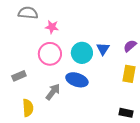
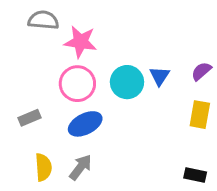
pink star: (52, 27) -> (81, 42), size x1.5
blue ellipse: (77, 80) -> (85, 124), moved, turned -45
gray arrow: (53, 92) -> (81, 167), moved

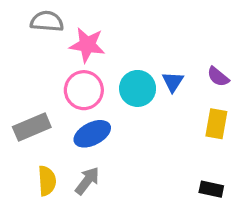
purple semicircle: (201, 71) -> (218, 77), turned -100
gray rectangle: (29, 118) -> (32, 127), size x1.5

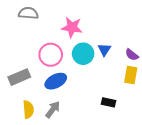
pink star: (87, 45) -> (72, 27), moved
purple semicircle: (218, 77) -> (132, 55), moved
black rectangle: (211, 189) -> (108, 102), moved

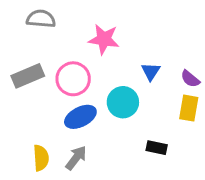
cyan circle: (83, 54) -> (123, 102), moved
gray rectangle: (19, 77) -> (28, 76), moved

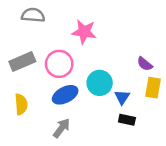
blue triangle: (151, 71) -> (122, 97), moved
purple semicircle: (190, 79) -> (145, 64), moved
yellow semicircle: (41, 158) -> (21, 104), moved

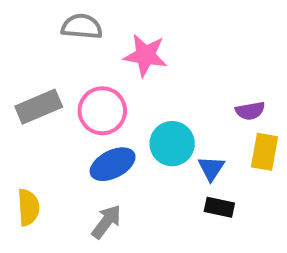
gray semicircle: (33, 15) -> (82, 27), moved
purple semicircle: (145, 64) -> (250, 111), turned -49
yellow semicircle: (21, 104) -> (28, 207), moved

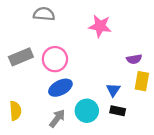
pink star: (145, 55) -> (100, 26), moved
cyan circle: (172, 144) -> (87, 111), moved

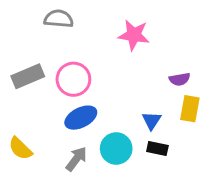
yellow semicircle: (15, 111) -> (20, 148), turned 138

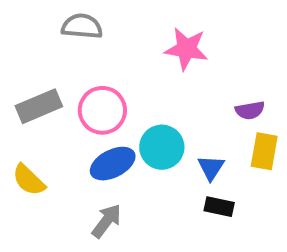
yellow semicircle: (20, 148) -> (29, 180), moved
cyan circle: (116, 148) -> (162, 147), moved

